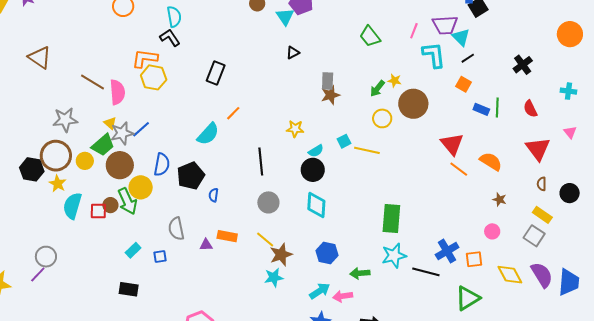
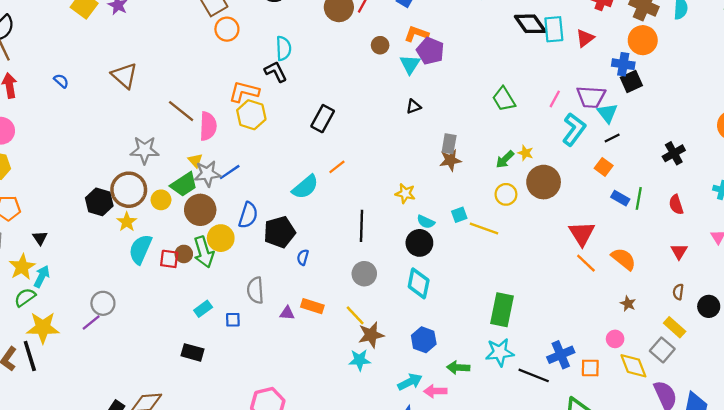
cyan L-shape: (434, 55) -> (574, 129), turned 36
red triangle: (538, 149) -> (679, 251), size x0.6
cyan semicircle: (316, 151) -> (426, 222), turned 49
yellow diamond: (510, 275) -> (633, 366), moved

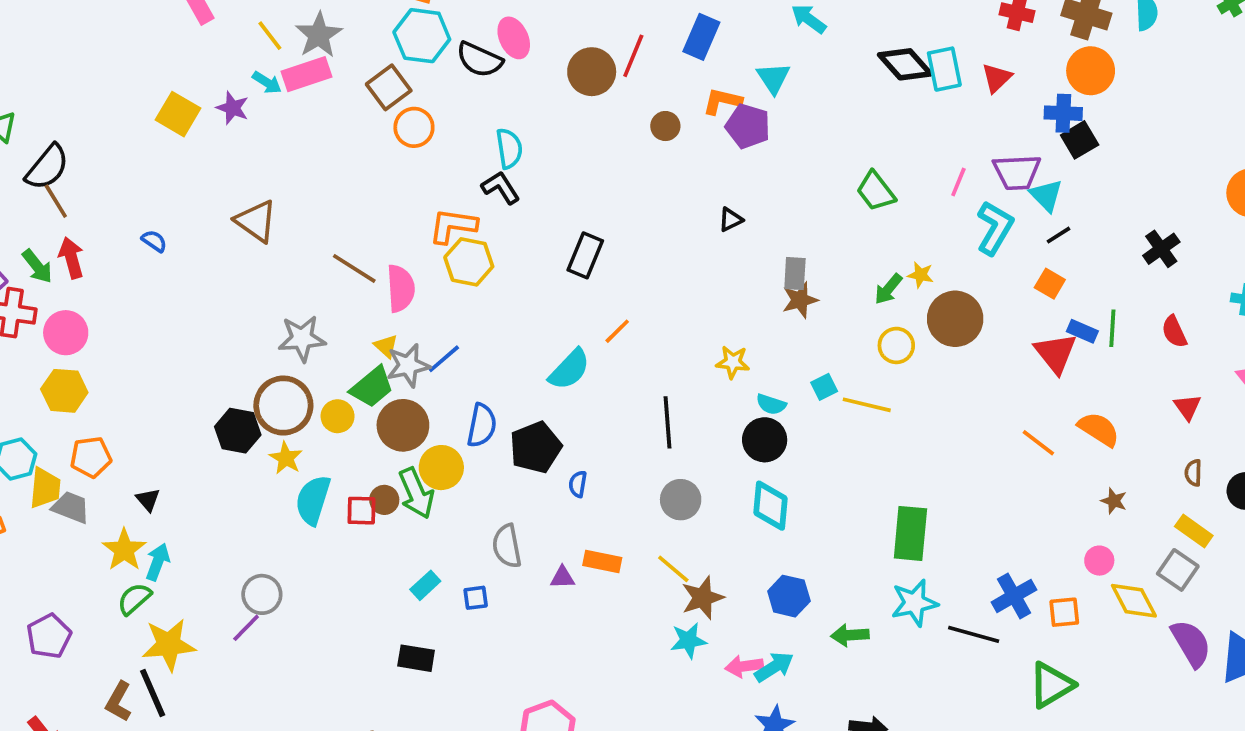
cyan triangle: (410, 64) -> (773, 78), moved
red triangle: (582, 234) -> (1056, 353), moved
pink arrow: (435, 391) -> (744, 666), moved

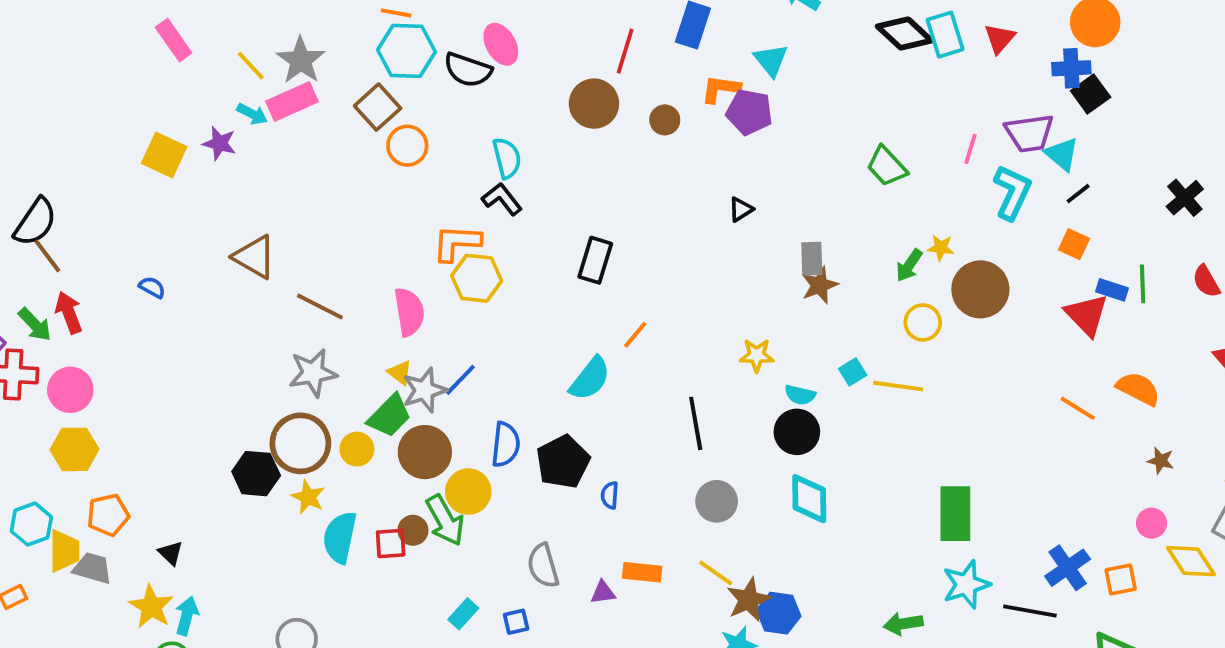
brown circle: (592, 72) -> (594, 104), moved
brown line: (354, 268) -> (320, 307), moved
blue hexagon: (789, 596) -> (779, 613), moved

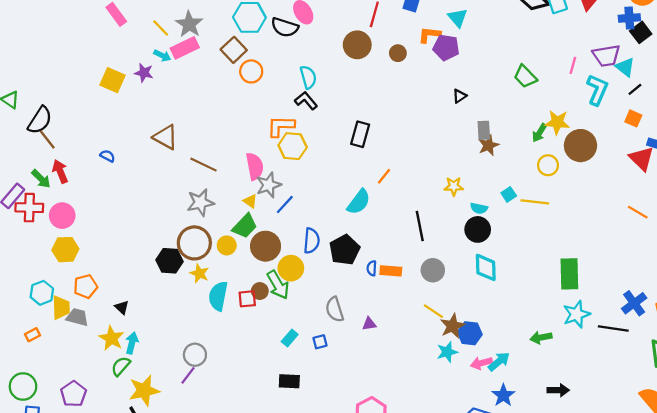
black triangle: (741, 209) -> (460, 96), moved
yellow star: (941, 248) -> (557, 122), size x1.6
gray star: (424, 390) -> (269, 185), moved
orange rectangle: (642, 572) -> (391, 271), moved

